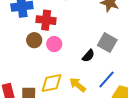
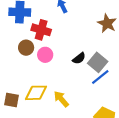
black semicircle: (88, 56) -> (79, 58), moved
blue line: (107, 80) -> (100, 77), moved

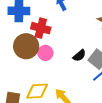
brown circle: (26, 48) -> (26, 46), size x1.6

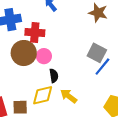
black semicircle: (79, 56) -> (54, 76), moved, turned -48

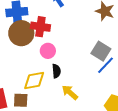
brown circle: (24, 53) -> (21, 33), moved
yellow diamond: (43, 95) -> (34, 81), moved

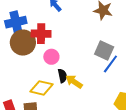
yellow diamond: (34, 81) -> (41, 88), turned 30
yellow arrow: (70, 92) -> (74, 82), moved

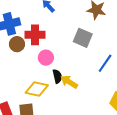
brown circle: (23, 43) -> (17, 44), size x0.6
gray square: (104, 50) -> (83, 38), moved

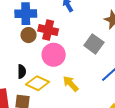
pink circle: (46, 58) -> (54, 55), size x1.5
black semicircle: (57, 76) -> (22, 71), moved

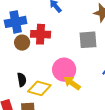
gray square: (94, 44) -> (88, 40), turned -30
pink circle: (54, 55) -> (64, 70), moved

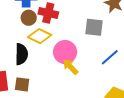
black semicircle: (22, 80) -> (22, 54), size x1.5
yellow diamond: (39, 88) -> (40, 36), moved

